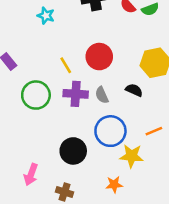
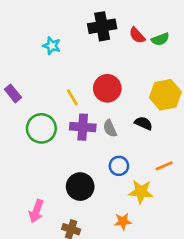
blue circle: (110, 131) -> (119, 166), size x0.6

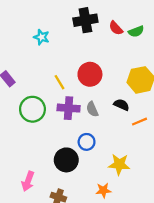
blue circle: (119, 166) -> (87, 142), moved
orange line: (164, 166) -> (140, 122), moved

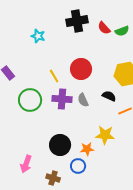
blue circle: (87, 142) -> (78, 166), moved
yellow star: (119, 164) -> (105, 135), moved
orange star: (103, 190) -> (87, 149), moved

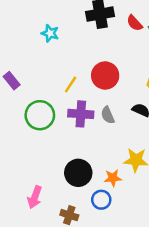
yellow line: (54, 76) -> (71, 84), turned 64

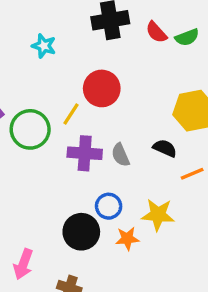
red circle: (105, 76) -> (102, 88), moved
green circle: (40, 115) -> (30, 129), moved
blue circle: (101, 200) -> (109, 206), moved

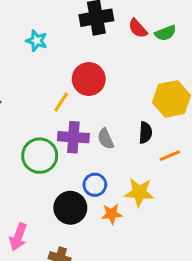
green circle: (30, 129) -> (40, 156), moved
black semicircle: (165, 148) -> (145, 133), turned 70

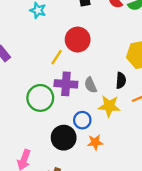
yellow star: (139, 192) -> (109, 106), moved

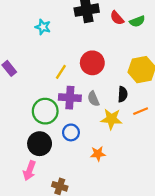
red circle: (78, 40) -> (92, 63), moved
blue circle: (82, 120) -> (71, 132), moved
black circle: (64, 138) -> (40, 144), moved

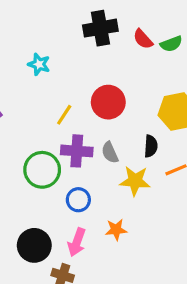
cyan star: (43, 27) -> (39, 64), moved
black circle: (40, 144) -> (34, 245), moved
pink arrow: (29, 171) -> (77, 242), moved

